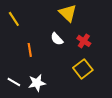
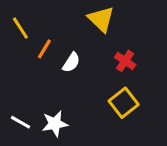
white semicircle: (57, 39) -> (71, 62), moved, turned -104
orange line: (30, 50) -> (44, 49), moved, turned 40

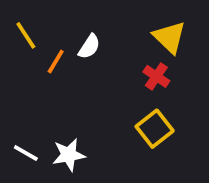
yellow triangle: (101, 19) -> (169, 37), moved
white semicircle: (71, 62) -> (89, 47), moved

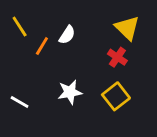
white line: (26, 153) -> (20, 102), moved
white star: (69, 155) -> (70, 92), moved

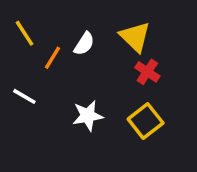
yellow triangle: (127, 28) -> (135, 37), moved
white line: (20, 102) -> (24, 96), moved

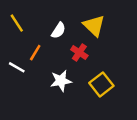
orange line: (53, 58) -> (35, 53), moved
red cross: (147, 72) -> (79, 53), moved

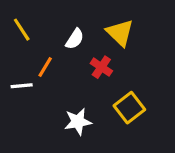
white line: (17, 67) -> (22, 86), turned -35
white star: (61, 81) -> (78, 122), moved

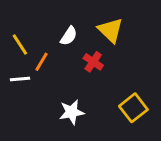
yellow line: (22, 30) -> (20, 45), moved
yellow square: (129, 108) -> (133, 108), moved

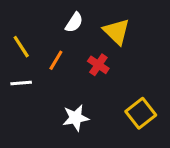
white semicircle: (69, 36) -> (74, 22), moved
orange line: (41, 62) -> (56, 60), moved

